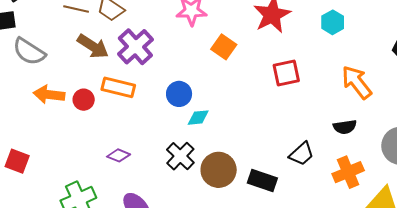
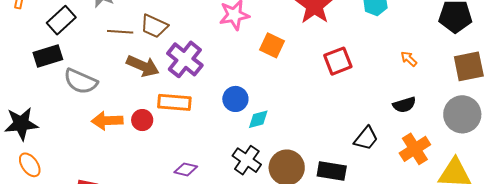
orange arrow: (357, 82) -> (409, 59), size x0.5

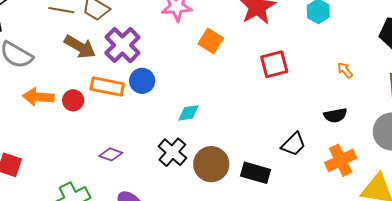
blue circle: (235, 99) -> (142, 81), moved

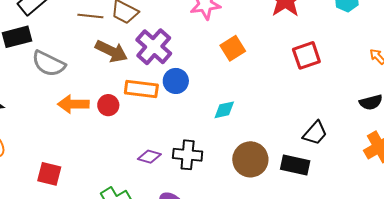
orange square: (211, 41) -> (233, 48), moved, turned 30
black trapezoid: (293, 144) -> (315, 133), moved
black cross: (172, 152) -> (188, 155), moved, turned -32

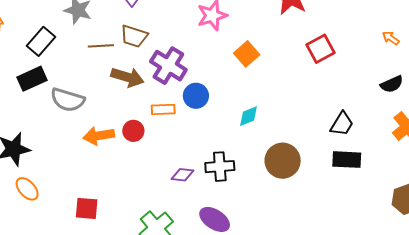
orange rectangle: (141, 89) -> (163, 109), size x0.7
black rectangle: (295, 165) -> (347, 160), moved

